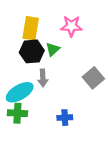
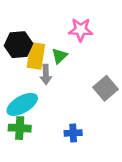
yellow rectangle: (31, 28) -> (36, 56), moved
black hexagon: (32, 51) -> (18, 45), moved
gray arrow: (43, 78) -> (46, 75), moved

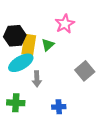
pink star: (81, 30) -> (65, 24), turned -30
gray arrow: (46, 75) -> (37, 79), moved
cyan ellipse: (22, 104) -> (21, 63), moved

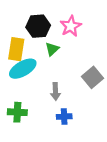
black hexagon: (15, 36) -> (38, 26), moved
yellow rectangle: (29, 45) -> (16, 49), moved
gray arrow: (37, 79) -> (55, 91), moved

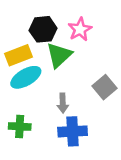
yellow rectangle: (16, 49) -> (18, 55), turned 60
green triangle: (52, 49) -> (59, 55), size x1.6
blue cross: (64, 117) -> (73, 131), size x1.6

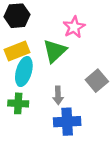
black hexagon: (43, 29) -> (17, 16), moved
cyan ellipse: (26, 77) -> (24, 72), turned -44
green cross: (20, 126) -> (18, 103), moved

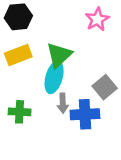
pink star: (74, 27) -> (97, 19), moved
cyan ellipse: (24, 72) -> (54, 77), moved
blue cross: (67, 122) -> (85, 114), moved

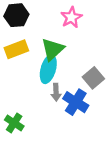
pink star: (97, 19) -> (71, 17), moved
green cross: (20, 112) -> (14, 123), moved, turned 30
blue cross: (85, 114) -> (76, 102), turned 35

